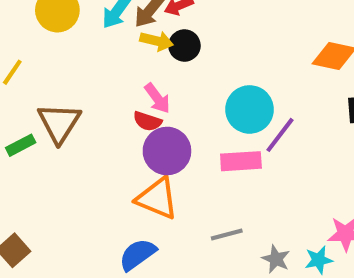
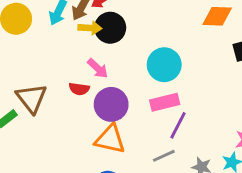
black circle: (184, 46) -> (110, 28), size x1.4
red semicircle: (147, 121) -> (79, 89), moved
purple line: (280, 135) -> (178, 125), moved

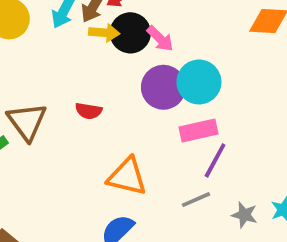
pink arrow: (98, 68) -> (160, 39), moved
purple circle: (111, 104) -> (163, 87), moved

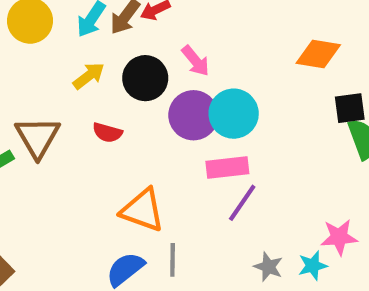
yellow arrow: (104, 33) -> (89, 76), moved, turned -48
black circle: (130, 33) -> (145, 78), moved
gray line: (196, 200) -> (173, 260), moved, turned -72

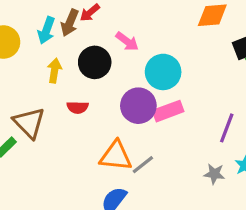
yellow arrow: (89, 76) -> (54, 71), turned -30
purple circle: (193, 115) -> (138, 106), moved
purple line: (242, 203) -> (227, 128), moved
gray line: (173, 260) -> (143, 165), moved, turned 65

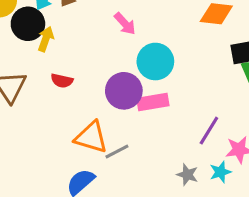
black circle: (95, 62) -> (28, 24), moved

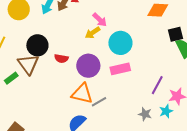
black circle: (28, 24) -> (37, 45), moved
yellow arrow: (46, 39) -> (93, 33), moved, turned -140
purple circle: (124, 91) -> (88, 66), moved

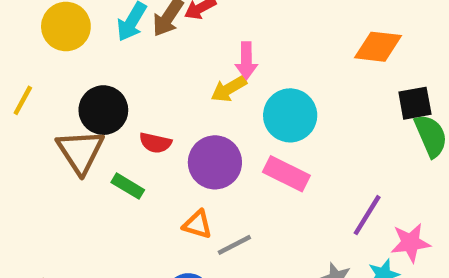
pink arrow: (100, 20) -> (246, 61), turned 42
pink rectangle: (120, 69) -> (286, 174), turned 36
green rectangle: (11, 78) -> (128, 186), moved, turned 64
orange triangle: (82, 94) -> (197, 224), size x0.6

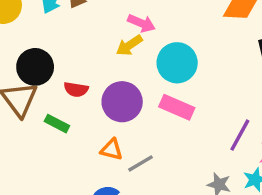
pink arrow: (246, 61) -> (141, 23), turned -64

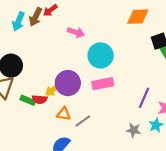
yellow arrow: (129, 45) -> (53, 90), moved
red semicircle: (76, 89) -> (40, 99), moved
pink rectangle: (177, 107) -> (103, 84), turned -30

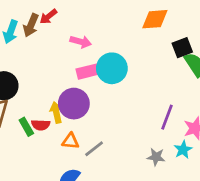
pink rectangle: (103, 84) -> (90, 71), moved
yellow arrow: (53, 90) -> (56, 112), turned 119
green rectangle: (28, 100) -> (26, 127), turned 40

